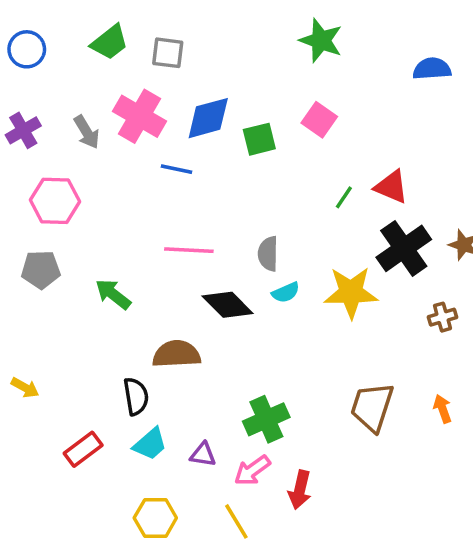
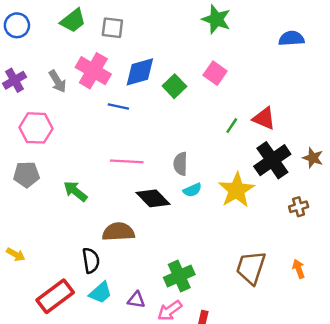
green square: (259, 139) -> (174, 86), turned -30
yellow star: (351, 292) -> (237, 190), turned -30
red rectangle: (83, 449) -> (55, 296), size x1.4

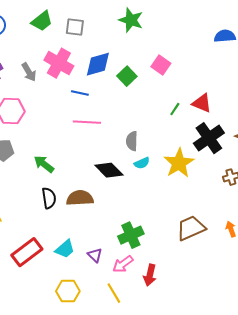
green star: (216, 19) -> (131, 20), moved
pink line: (127, 161) -> (87, 122), moved
black semicircle: (91, 260) -> (49, 198), moved
brown trapezoid: (251, 268) -> (191, 228), turned 48
purple triangle: (136, 300) -> (95, 255), turned 35

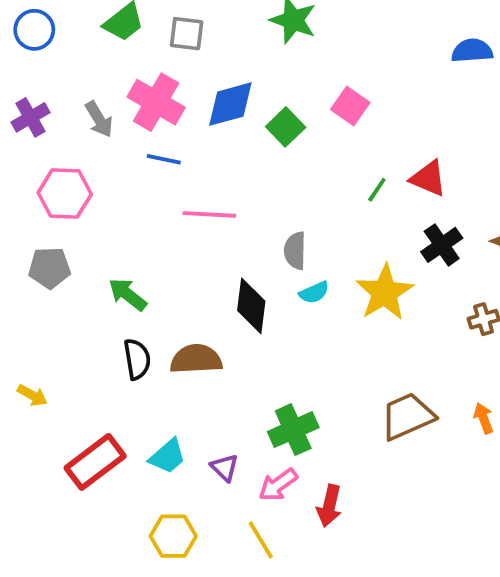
blue line: (80, 93) -> (164, 159), moved
black cross: (209, 138) -> (442, 245), size x0.7
black diamond: (109, 170) -> (251, 306), turned 52

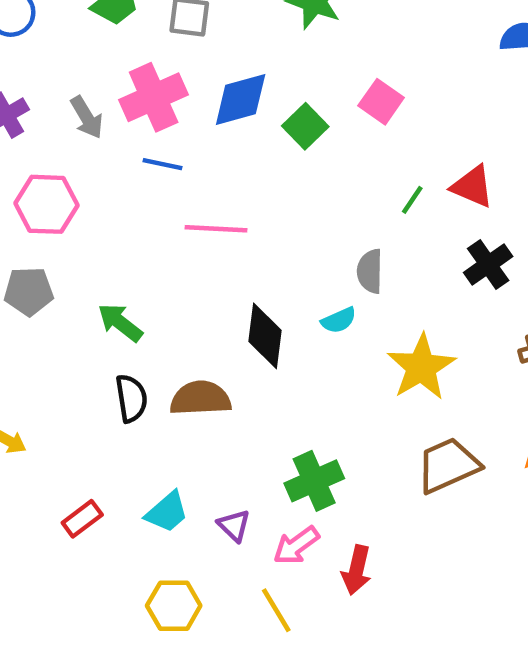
pink cross: (156, 102) -> (154, 97), turned 36
gray semicircle: (295, 251) -> (370, 271), moved
yellow star: (385, 293) -> (421, 367), moved
red rectangle: (95, 462) -> (82, 519), size x0.6

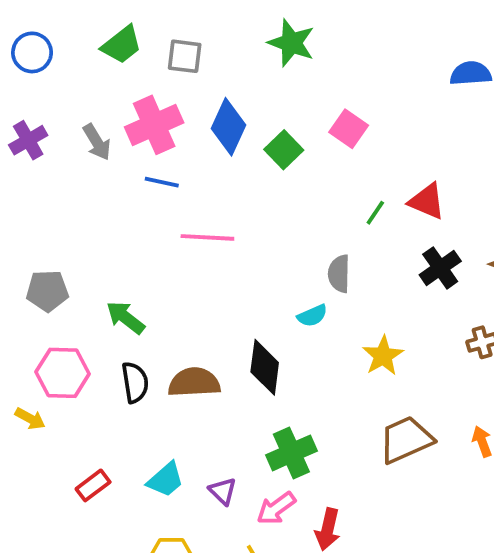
blue diamond: (241, 99) -> (228, 127), turned -50
pink hexagon: (47, 204) -> (63, 373), moved
black diamond: (265, 336) -> (265, 367), moved
yellow star: (421, 367) -> (383, 356), size x0.7

